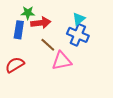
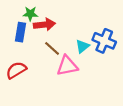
cyan triangle: (79, 19) -> (82, 46), moved
blue cross: (78, 35) -> (104, 41), moved

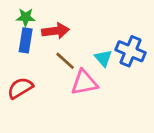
green star: (30, 14) -> (26, 17), moved
cyan triangle: (82, 46) -> (103, 58), turned -32

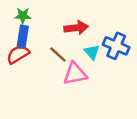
red arrow: (56, 31) -> (76, 28), moved
red semicircle: (20, 88) -> (18, 54), moved

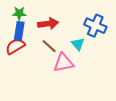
red arrow: (76, 28) -> (48, 24), moved
blue cross: (116, 46) -> (95, 26), moved

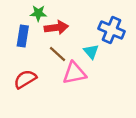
green star: (19, 13) -> (38, 13), moved
red semicircle: (15, 46) -> (25, 79), moved

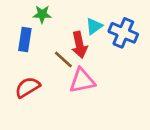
red arrow: (56, 28) -> (79, 45), moved, turned 85
cyan triangle: (91, 52) -> (94, 26), moved, turned 35

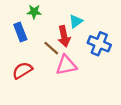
blue cross: (123, 33) -> (99, 44), moved
blue rectangle: (25, 39) -> (20, 32), turned -30

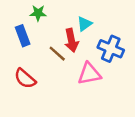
pink triangle: (66, 65) -> (89, 74), moved
red semicircle: (22, 70) -> (25, 79), turned -108

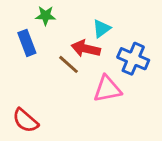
red arrow: (71, 40) -> (86, 49), turned 115
red semicircle: (25, 79) -> (25, 121), moved

